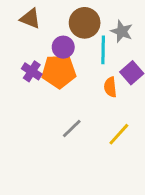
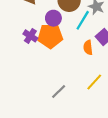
cyan line: (103, 50) -> (83, 20), turned 30
gray line: (72, 128) -> (59, 91), moved

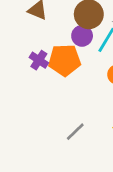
purple circle: (53, 18) -> (82, 36), moved

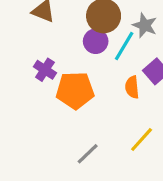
orange pentagon: (64, 60) -> (75, 90), moved

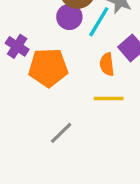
yellow line: (142, 139) -> (109, 99), moved, turned 48

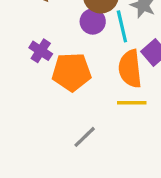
cyan line: (99, 22) -> (122, 26), turned -44
orange semicircle: (107, 64) -> (130, 69), size x1.6

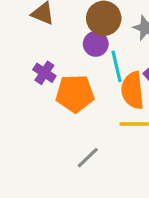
cyan line: (122, 26) -> (117, 66), moved

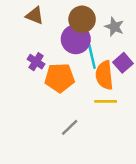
purple circle: (96, 44) -> (76, 39), size x1.5

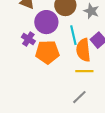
purple circle: (76, 39) -> (46, 22), moved
gray line: (70, 127) -> (79, 97), moved

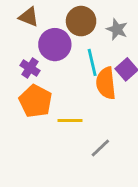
orange pentagon: (47, 52) -> (36, 101), moved, turned 30
yellow line: (84, 71) -> (70, 120), moved

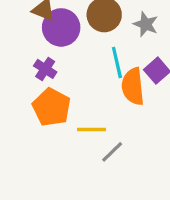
purple circle: (55, 45) -> (61, 27), moved
gray line: (100, 148) -> (112, 152), moved

